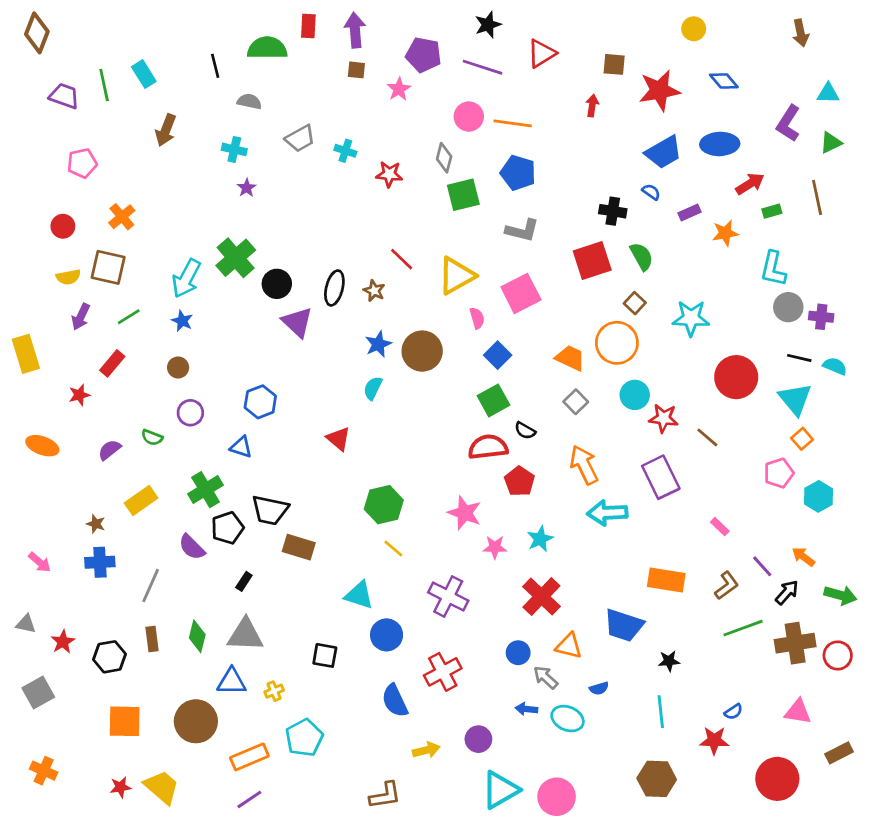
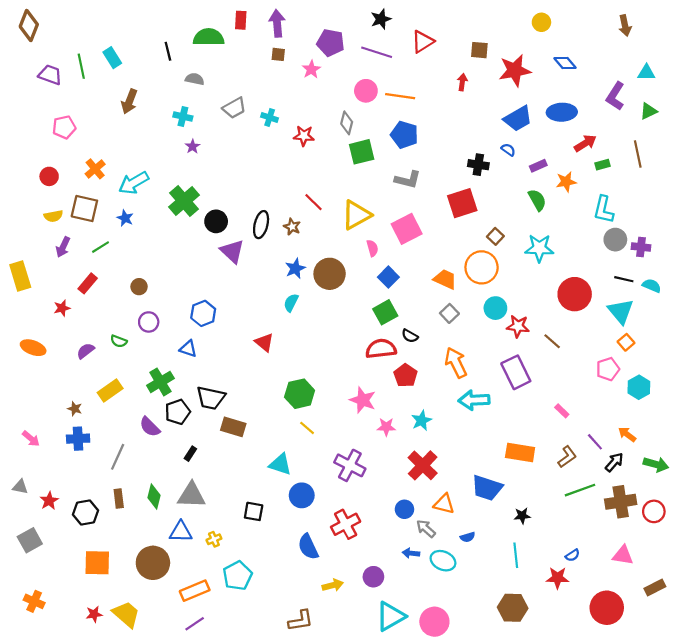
green semicircle: (642, 256) -> (537, 200), moved
cyan arrow: (186, 278) -> (134, 183), moved, turned 32
blue star: (182, 321) -> (125, 218), moved

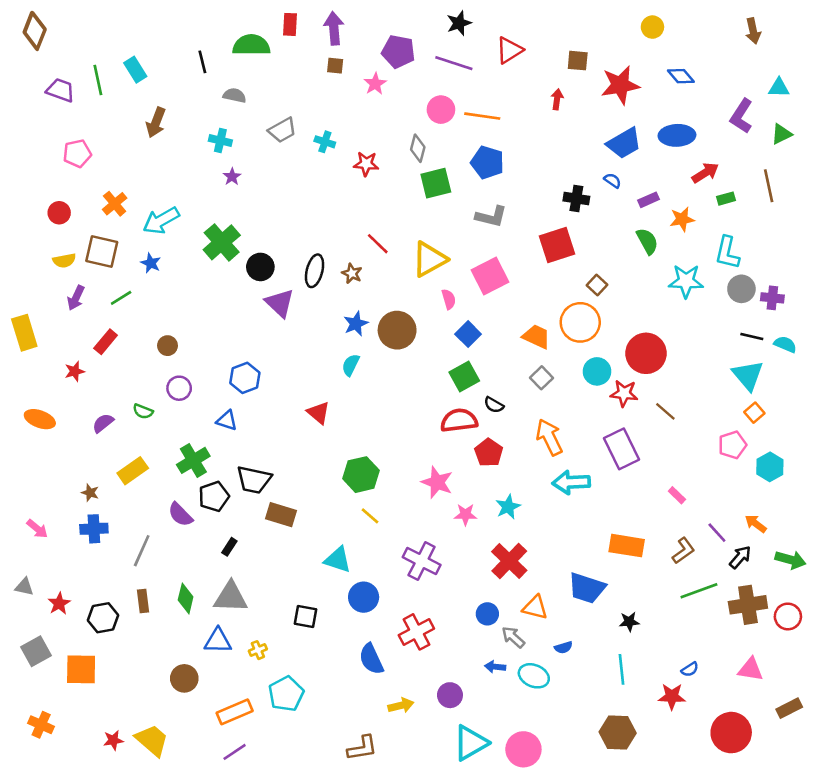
cyan star: (539, 248) -> (686, 281), moved
red circle: (575, 294) -> (646, 353), moved
orange square: (97, 563) -> (81, 669), moved
brown circle: (153, 563) -> (184, 678), size x0.7

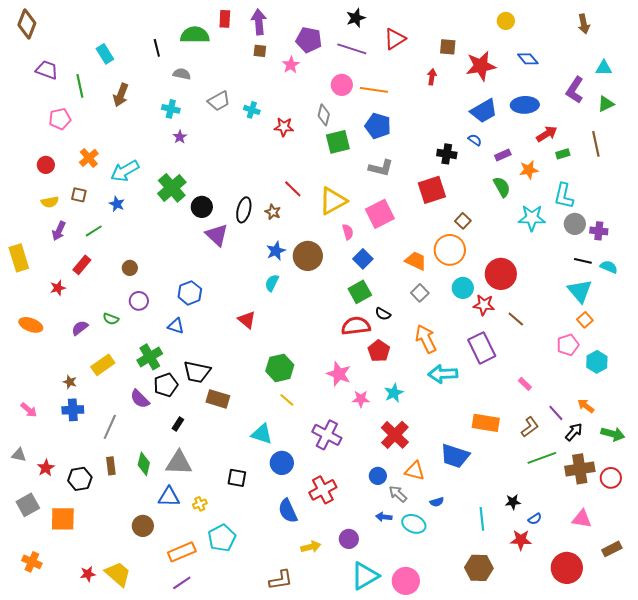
green line: (98, 80) -> (80, 86), moved
brown square: (102, 251) -> (79, 195), size x0.6
black star: (629, 622) -> (513, 502), moved

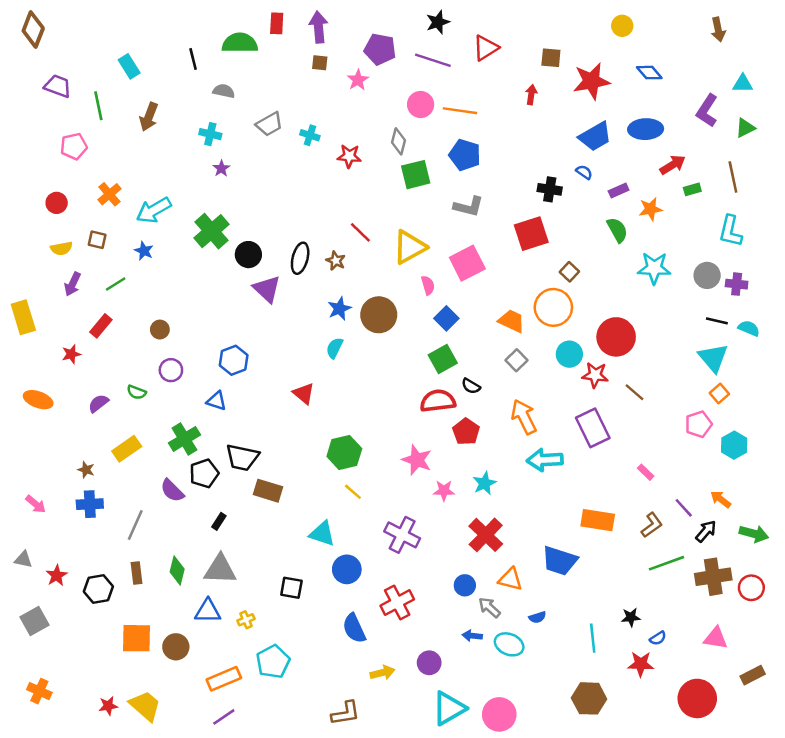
cyan L-shape: (564, 196) -> (730, 231), moved
orange square: (63, 519) -> (137, 638), moved

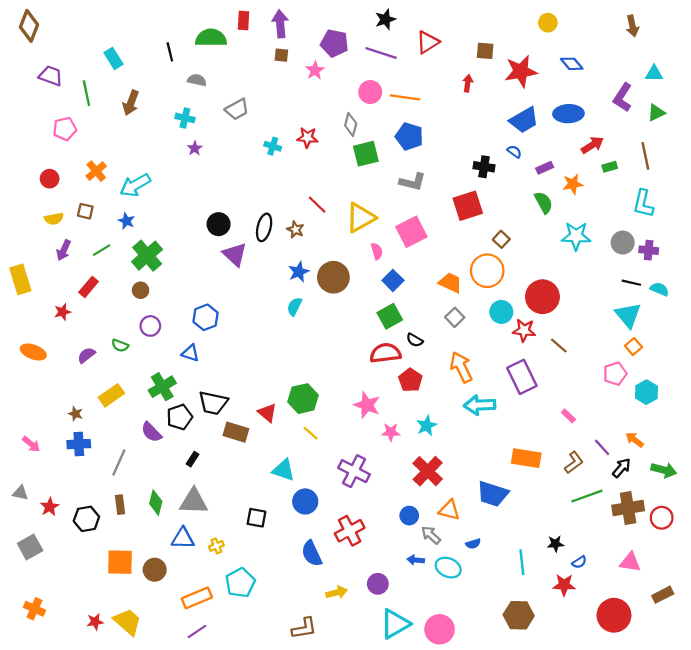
cyan cross: (310, 135) -> (273, 146), moved
green cross: (212, 231) -> (147, 256), moved
red triangle: (304, 393) -> (267, 413), moved

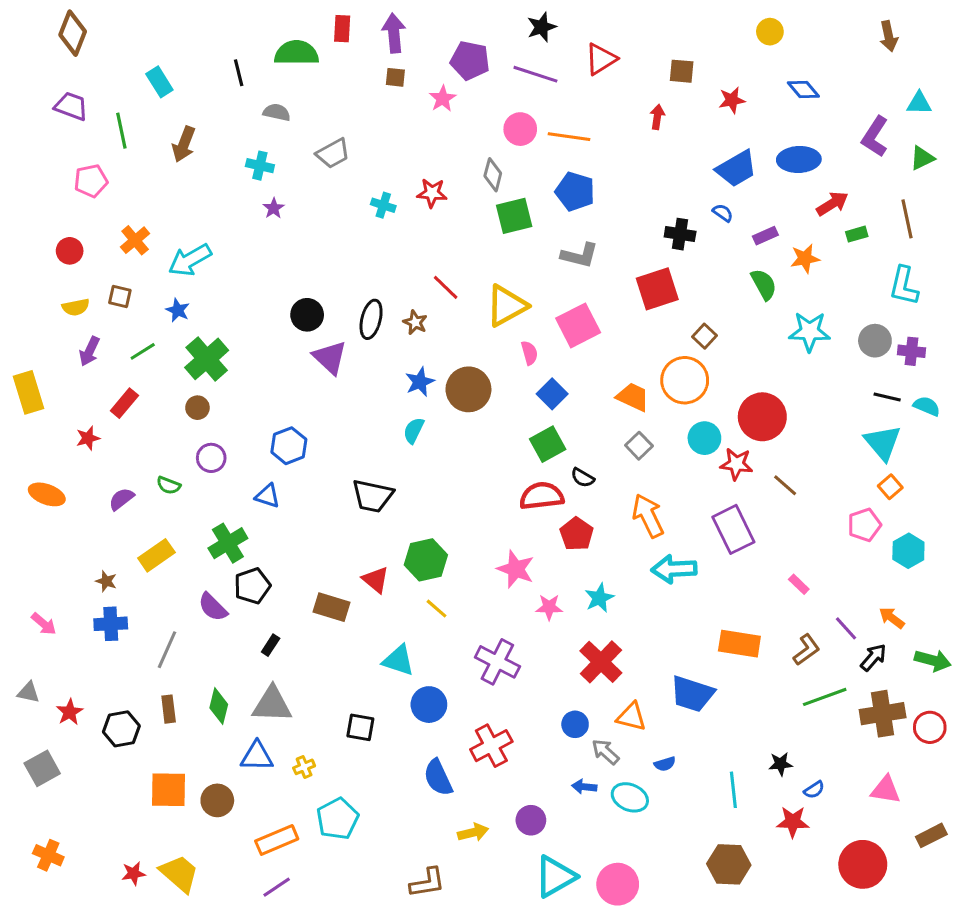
brown diamond: (29, 26) -> (73, 33), moved
red star: (521, 71) -> (732, 100), size x0.6
black trapezoid: (213, 403) -> (373, 496), moved

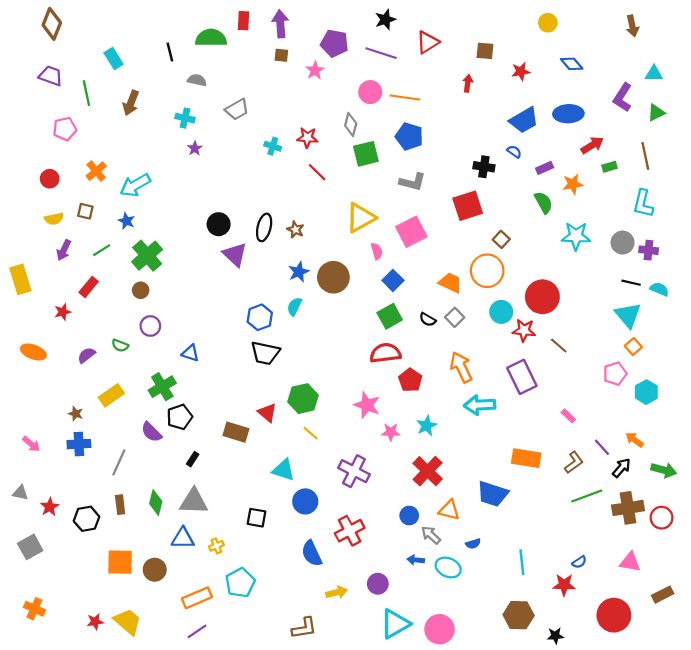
red line: (446, 287) -> (317, 172), moved
blue hexagon: (289, 446) -> (260, 317), moved
black semicircle: (583, 478) -> (428, 319), moved
black star: (781, 764) -> (555, 636), moved

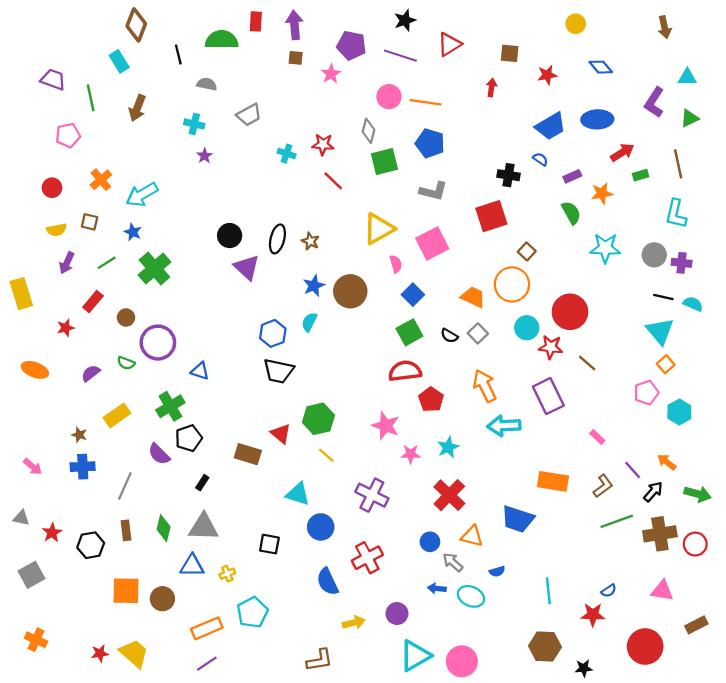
brown diamond: (52, 24) -> (136, 25), moved
brown circle: (141, 290) -> (126, 317), moved
purple circle: (150, 326) -> (158, 343), size x1.6

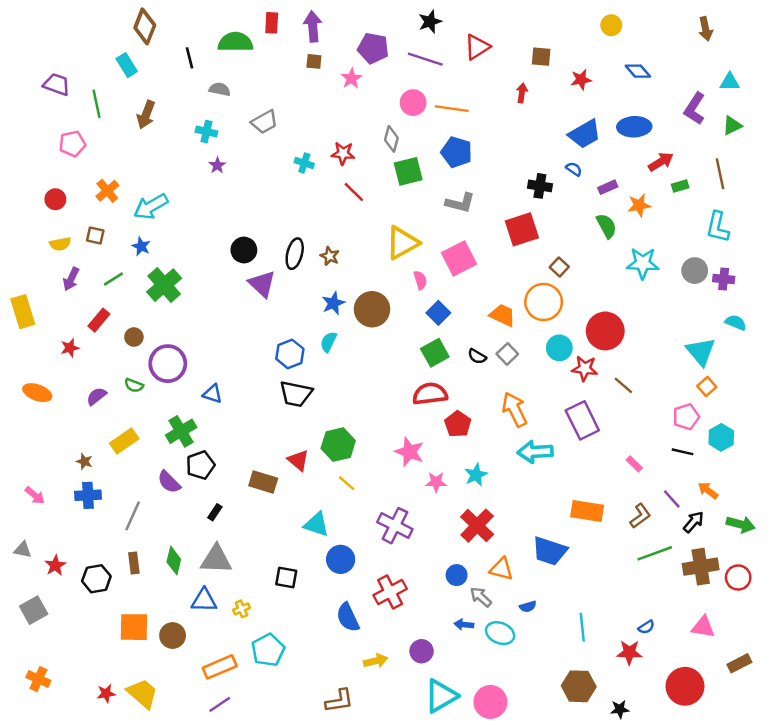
black line: (663, 297) -> (683, 452), moved

